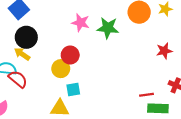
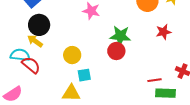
green star: (108, 28) -> (120, 36), moved
red star: (164, 51) -> (163, 32), moved
red circle: (70, 55) -> (116, 51), moved

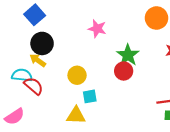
green star: (120, 36) -> (128, 55), turned 30

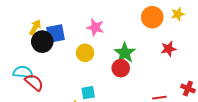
blue square: (35, 15) -> (55, 33), moved, turned 30
yellow arrow: (38, 60) -> (35, 27), moved, turned 84
yellow circle: (77, 75) -> (85, 53), moved

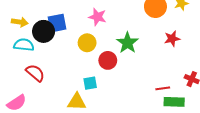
yellow arrow: (35, 27) -> (20, 22), moved, turned 70
red circle: (121, 68) -> (108, 60), moved
cyan semicircle: (23, 72) -> (24, 45), moved

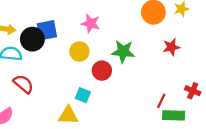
green star: (127, 43) -> (123, 51), turned -30
cyan square: (90, 83) -> (83, 95), turned 32
red line: (163, 88) -> (161, 101), turned -56

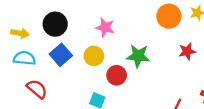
blue square: (47, 30) -> (61, 55), moved, turned -30
black circle: (32, 39) -> (55, 24), moved

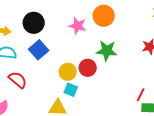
orange circle: (169, 16) -> (104, 16), moved
yellow circle: (94, 56) -> (68, 72), moved

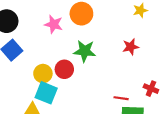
cyan square: (71, 90) -> (46, 93), size x1.5
red line: (141, 95) -> (121, 98), turned 72

